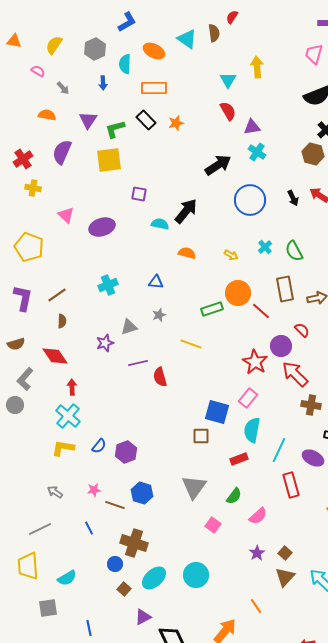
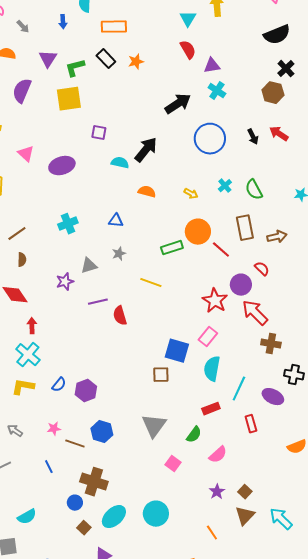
red rectangle: (239, 459) -> (211, 409), moved
red rectangle: (291, 485) -> (251, 424), size x0.7
orange line: (256, 606) -> (212, 533), moved

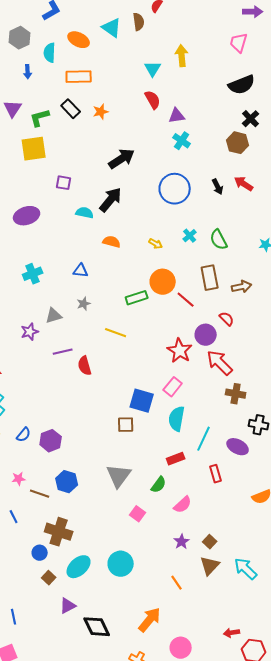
black arrow: (178, 104) -> (122, 159), moved

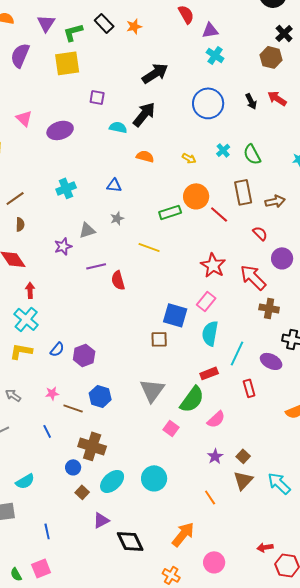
purple circle: (206, 335) -> (282, 258), moved
green semicircle: (159, 485) -> (192, 399), size x1.6

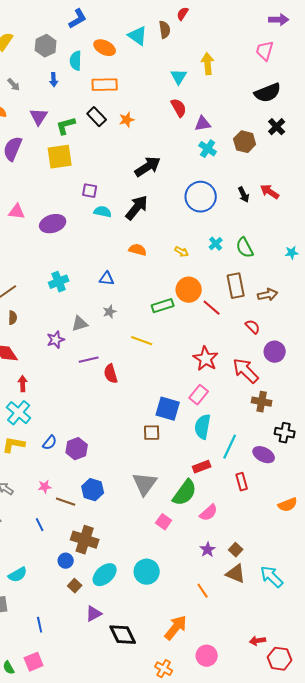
brown hexagon: (271, 57) -> (245, 142), moved
pink triangle: (24, 118) -> (17, 212), turned -36
cyan semicircle: (118, 127) -> (103, 212), moved
brown triangle: (243, 480) -> (236, 574), turned -50

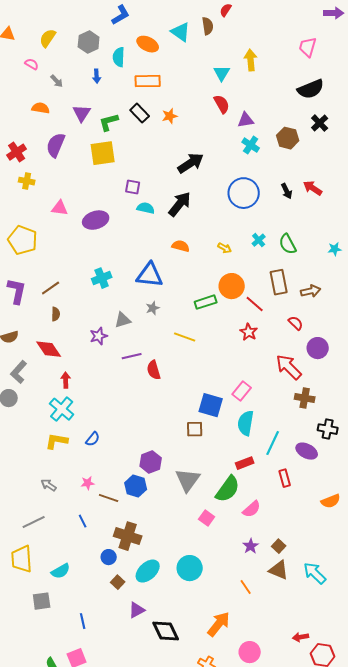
purple arrow: (279, 20) -> (334, 13), moved
blue triangle: (107, 279) -> (150, 275), size x1.8
red star: (206, 359) -> (249, 332), moved, size x0.7
purple hexagon: (77, 449) -> (151, 462), moved

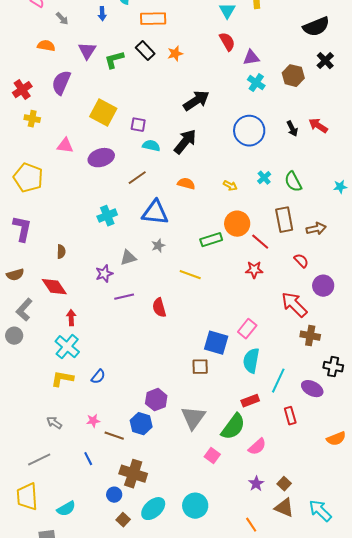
yellow square: (103, 153) -> (103, 113), moved, turned 36
brown line: (51, 288) -> (137, 178), moved
red star: (249, 332) -> (254, 270), turned -30
purple line: (132, 356) -> (124, 297), moved

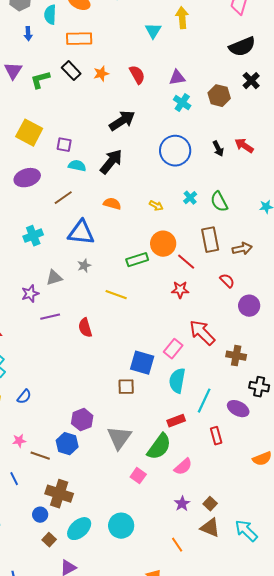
red semicircle: (227, 42) -> (137, 75), moved
red arrow: (294, 305) -> (202, 333), moved

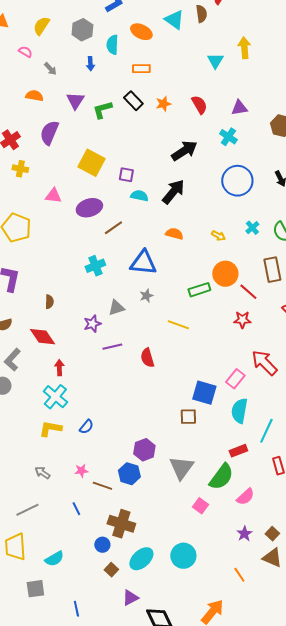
orange rectangle: (79, 39) -> (141, 69), size x0.7
cyan cross: (182, 103) -> (228, 137), moved
brown line: (63, 198) -> (113, 228), moved

